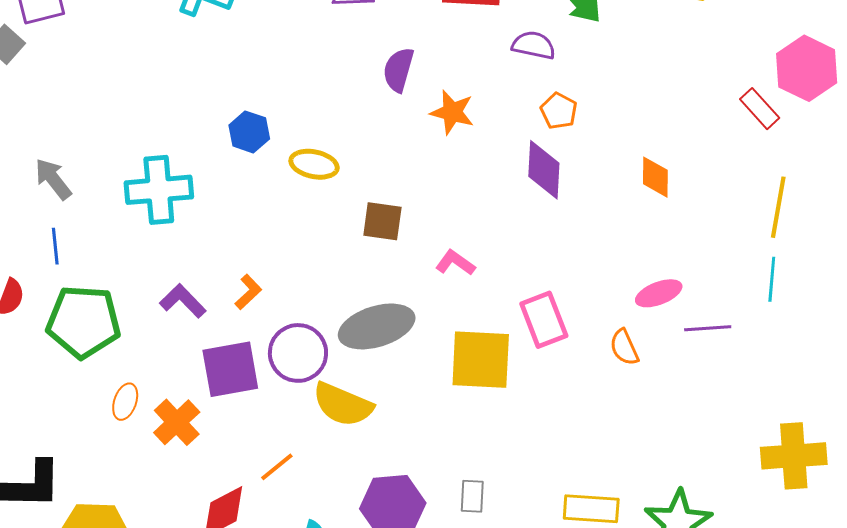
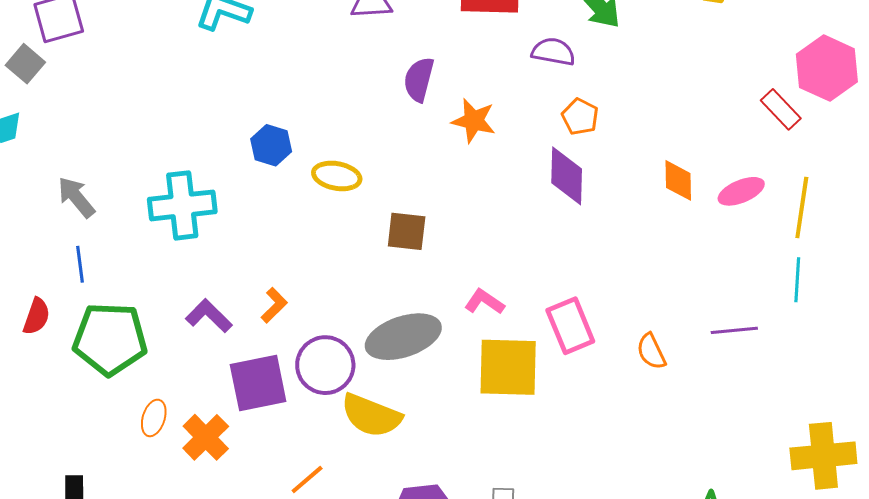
pink L-shape: (455, 263) -> (484, 302), moved
pink ellipse: (659, 293) -> (741, 191), moved

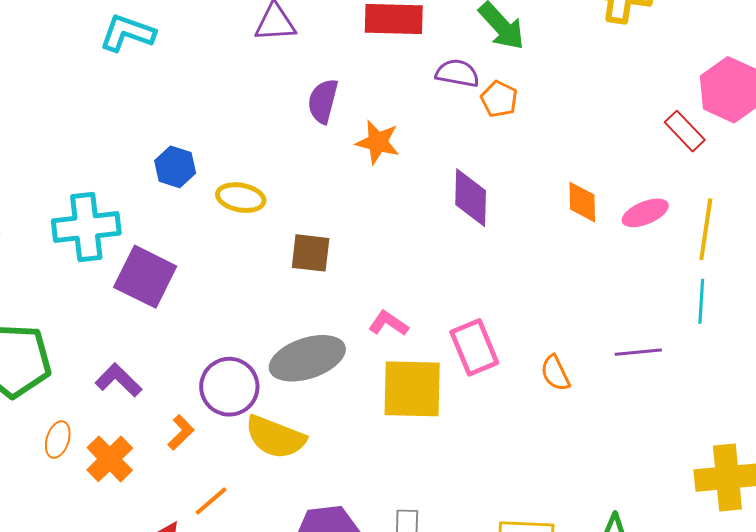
orange pentagon: (580, 117) -> (499, 99), moved
orange L-shape: (274, 305) -> (181, 432), moved
purple L-shape: (209, 316) -> (119, 380), moved
purple square: (258, 383) -> (145, 277), moved, turned 38

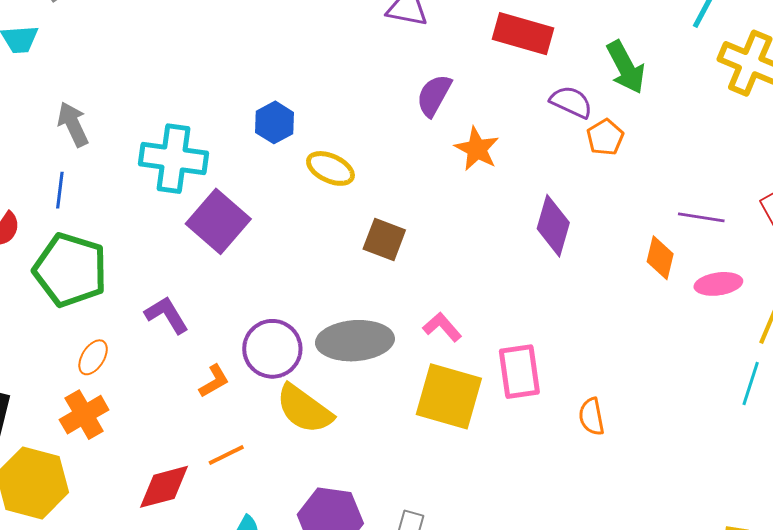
purple line: (638, 352) -> (701, 217), moved
orange cross: (110, 459) -> (84, 415), moved

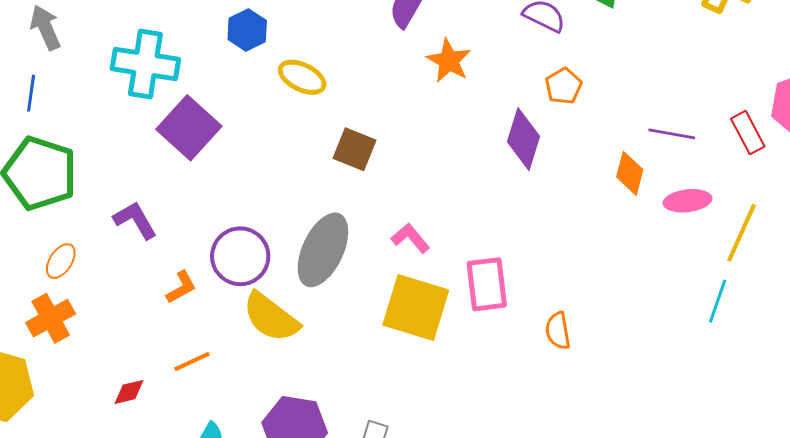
orange pentagon: (605, 137) -> (563, 86), moved
gray ellipse: (355, 341) -> (323, 250), turned -62
red diamond: (164, 487) -> (129, 392), size x0.6

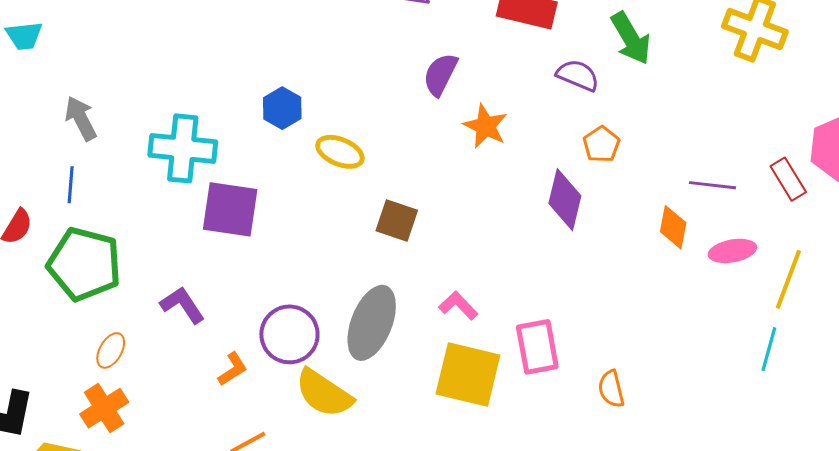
purple square: (189, 128) -> (230, 209), turned -30

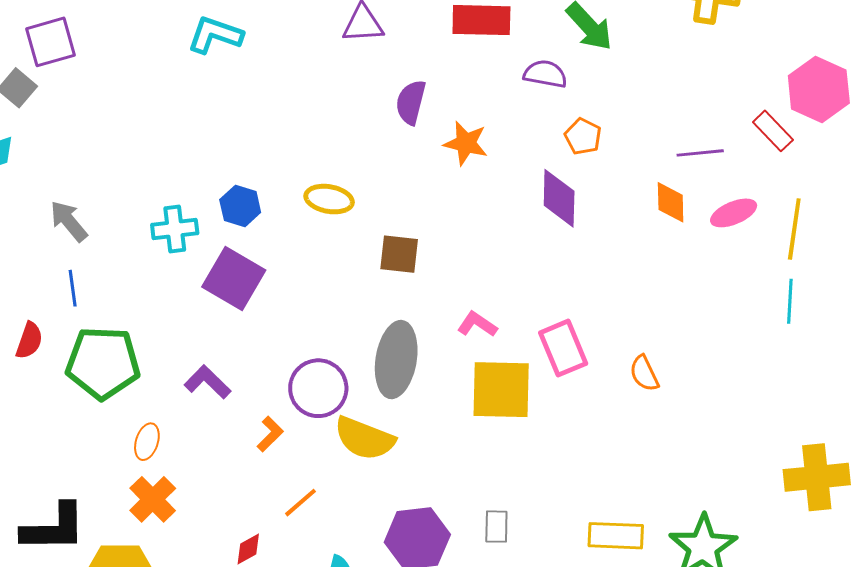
blue hexagon: (282, 108) -> (240, 206), moved
cyan cross: (183, 148) -> (175, 229), size x0.7
purple square: (230, 209) -> (234, 279), turned 34

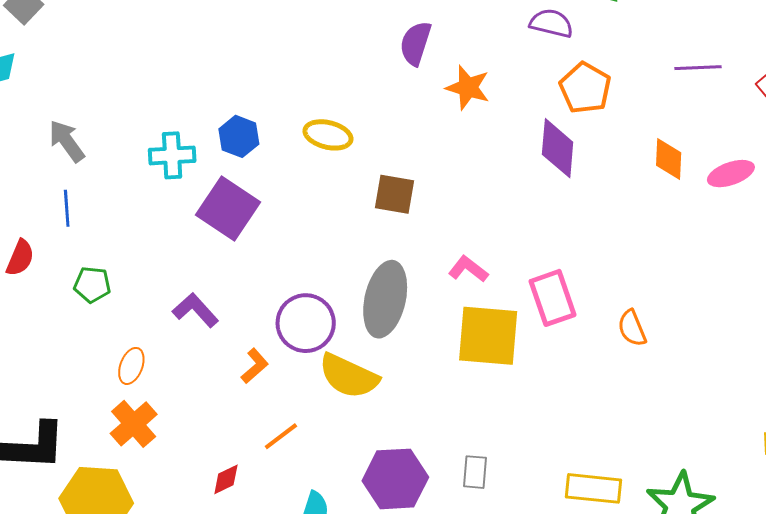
orange pentagon: (583, 136) -> (585, 88), size x1.4
purple line: (700, 153) -> (698, 68), moved
green pentagon: (103, 363) -> (92, 285), size x0.5

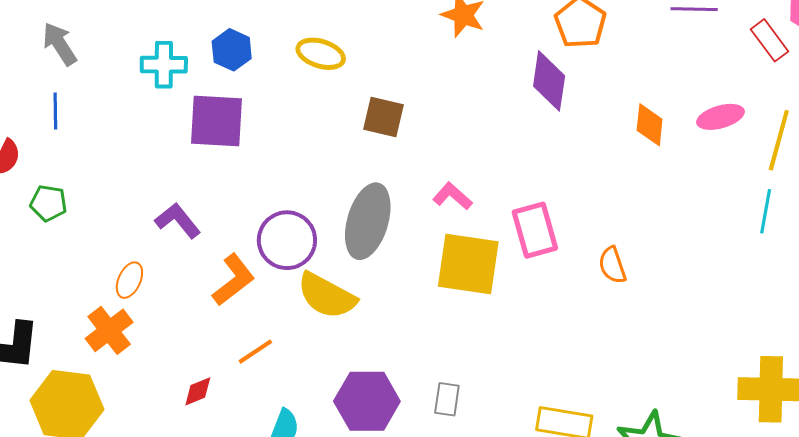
orange diamond: (669, 159) -> (650, 125), moved
purple square: (228, 208) -> (217, 121), turned -34
green pentagon: (92, 285) -> (49, 203), moved
orange ellipse: (131, 366) -> (129, 280), moved
orange L-shape: (255, 366) -> (233, 280), size x1.5

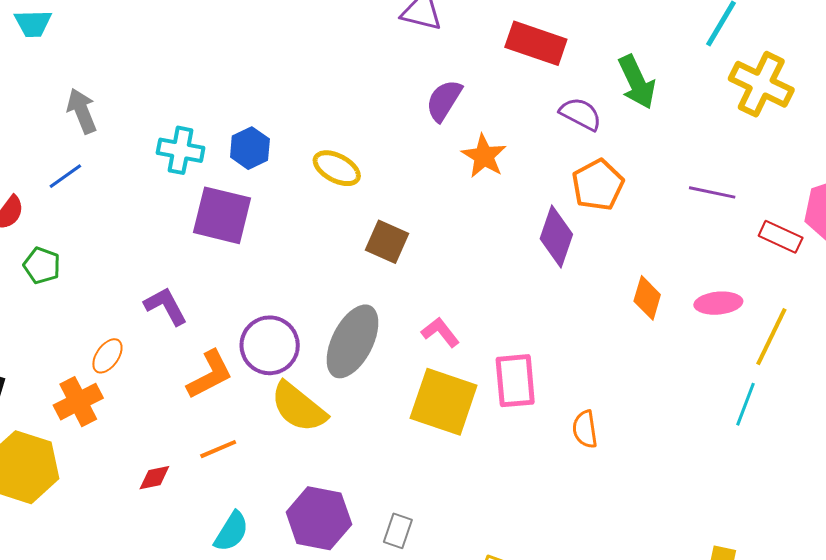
red rectangle: (770, 40) -> (781, 237), turned -39
blue line: (55, 111) -> (65, 176), turned 45

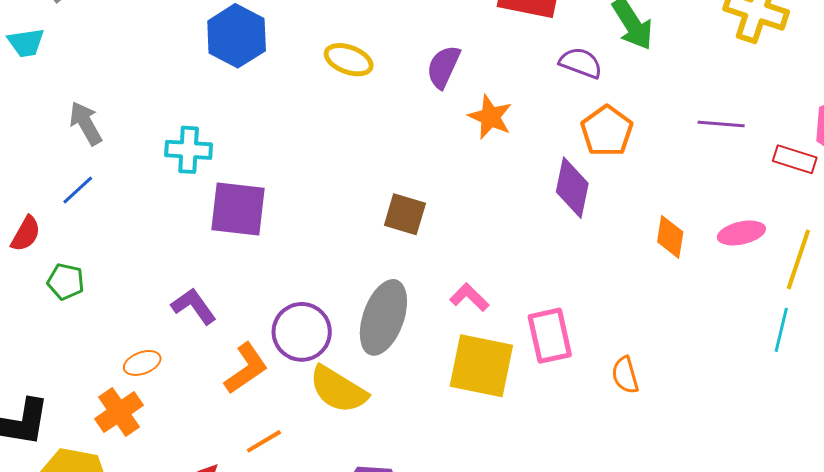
blue hexagon: (250, 148) -> (237, 36), moved, size x1.5
yellow ellipse: (337, 168) -> (349, 60), moved
orange ellipse: (107, 356) -> (142, 363), turned 42

